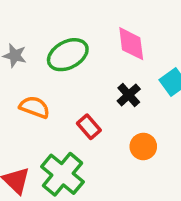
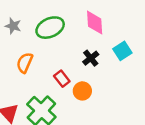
orange semicircle: (34, 107) -> (25, 63), turned -90
orange circle: (143, 146) -> (82, 91), moved

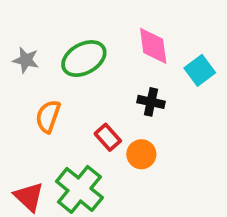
cyan square: (122, 51) -> (200, 70), moved
black cross: (91, 58) -> (151, 102), turned -35

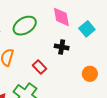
orange circle: (141, 154) -> (90, 74), moved

